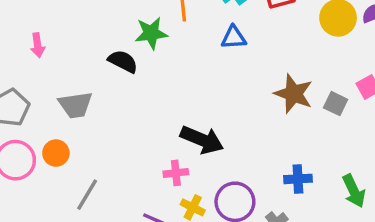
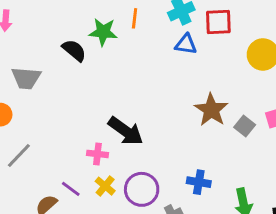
blue triangle: (234, 38) -> (186, 44), moved

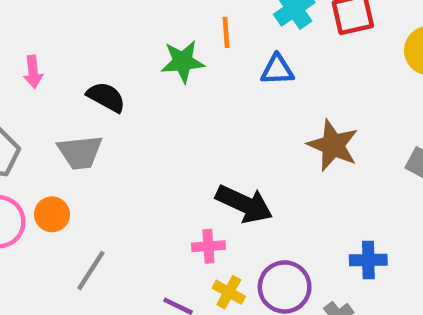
blue triangle: (186, 44) -> (277, 70), moved
black semicircle: (74, 50) -> (106, 97), moved
brown star: (211, 110) -> (333, 145), moved

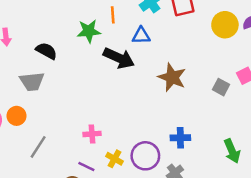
black arrow: (244, 204) -> (119, 58), moved
pink cross: (208, 246) -> (92, 134), moved
blue cross: (368, 260) -> (180, 138), moved

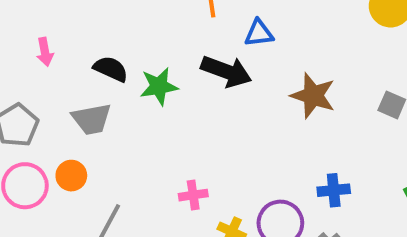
green star: (89, 31) -> (159, 86), moved

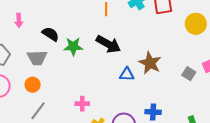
blue triangle: (259, 33) -> (127, 74), moved
orange circle: (71, 176) -> (33, 85), moved

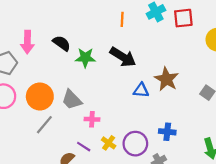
pink arrow: (19, 20) -> (27, 42), moved, size x1.5
gray trapezoid: (37, 58) -> (72, 100), moved, turned 45
orange circle: (33, 85) -> (40, 96), size x1.6

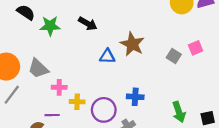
black arrow: (123, 57) -> (88, 24), size x0.7
yellow cross: (109, 143) -> (77, 102), moved, turned -32
purple line: (84, 147) -> (52, 115), turned -32

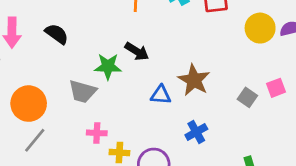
green star: (50, 26) -> (108, 66), moved
gray trapezoid: (38, 69) -> (83, 91), moved, turned -30
blue cross: (135, 97) -> (196, 132), moved, turned -35

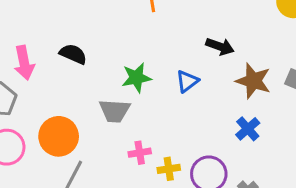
black arrow: (137, 51) -> (220, 46), moved
brown star: (194, 80) -> (253, 81), moved
blue triangle: (161, 95) -> (187, 81), moved, turned -30

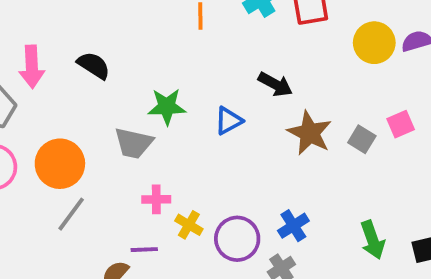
blue cross: (248, 129) -> (293, 226), moved
yellow cross: (169, 169) -> (189, 225), turned 30

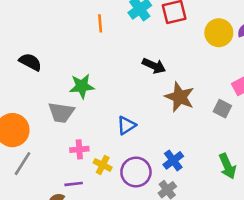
blue triangle: (229, 121) -> (126, 125), moved
gray square: (362, 139) -> (222, 109), moved

